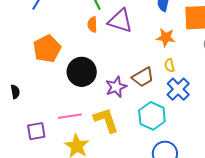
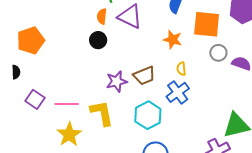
orange pentagon: (47, 49) -> (31, 40), moved
yellow semicircle: (170, 65) -> (181, 69), moved
black circle: (82, 72) -> (98, 40), moved, size x0.6
purple square: (36, 131) -> (35, 99), moved, turned 36

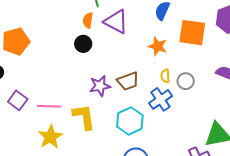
gray circle: (218, 53) -> (186, 81), moved

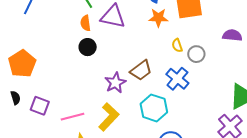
orange star: (158, 46) -> (158, 18), moved
yellow semicircle: (165, 76) -> (177, 45), moved
purple square: (18, 100) -> (40, 106), moved
yellow L-shape: (84, 117) -> (109, 117), turned 68

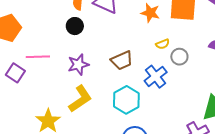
yellow semicircle: (177, 45) -> (163, 44), turned -104
purple star: (115, 83) -> (78, 64), moved
pink line: (72, 117) -> (38, 57), moved

